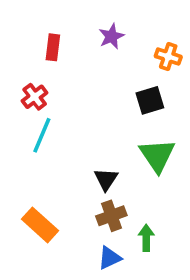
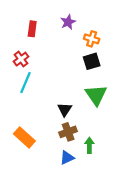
orange cross: (168, 56) -> (92, 39), moved

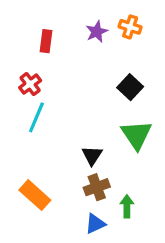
orange cross: (92, 39) -> (130, 27), moved
black square: (92, 61) -> (130, 87), turned -30

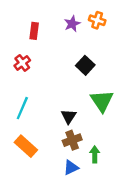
black square: (130, 87) -> (85, 65), moved
cyan line: (36, 117) -> (22, 108), moved

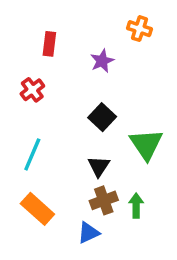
purple star: (72, 24) -> (102, 61), moved
black square: (85, 65) -> (102, 117), moved
green arrow: (95, 154) -> (136, 206), moved
blue triangle: (71, 167) -> (88, 233), moved

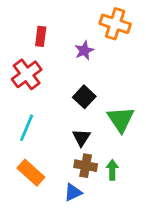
orange cross: (140, 29) -> (115, 24), size x1.5
red cross: (32, 90) -> (27, 74), size x1.5
brown cross: (104, 200) -> (86, 166), turned 30

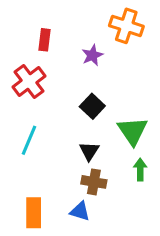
green arrow: (112, 170) -> (140, 170), moved
orange rectangle: (31, 173) -> (34, 213), moved, turned 48
blue triangle: (73, 192) -> (80, 211), turned 42

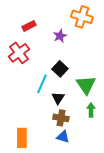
red rectangle: (44, 40) -> (29, 26), turned 56
cyan line: (29, 140) -> (42, 84), moved
blue triangle: (80, 211) -> (63, 137), moved

